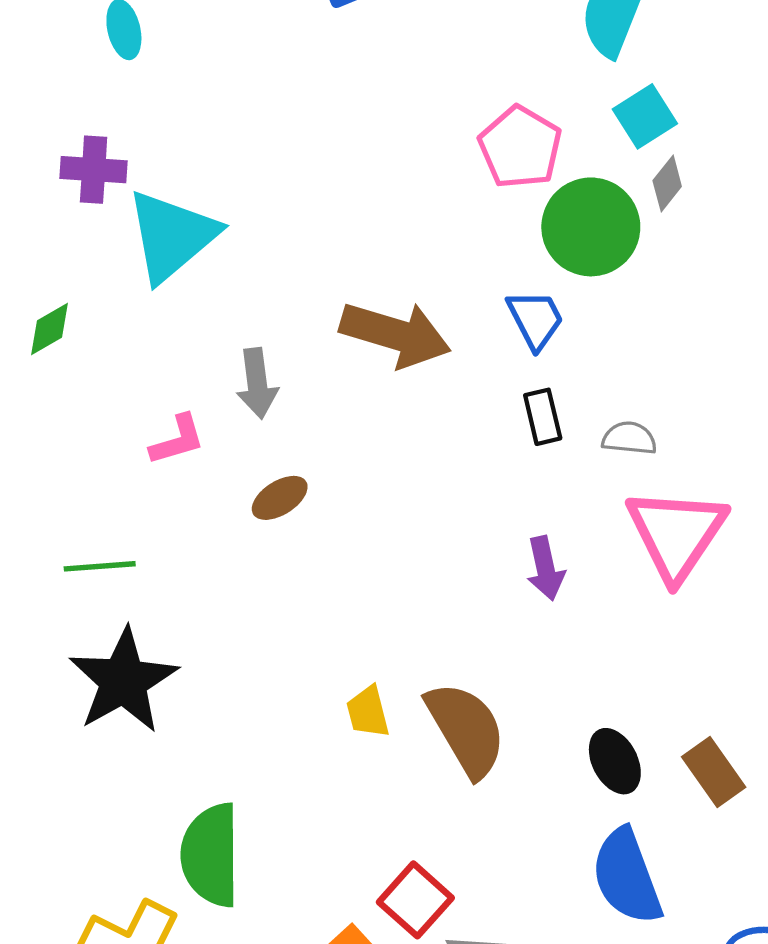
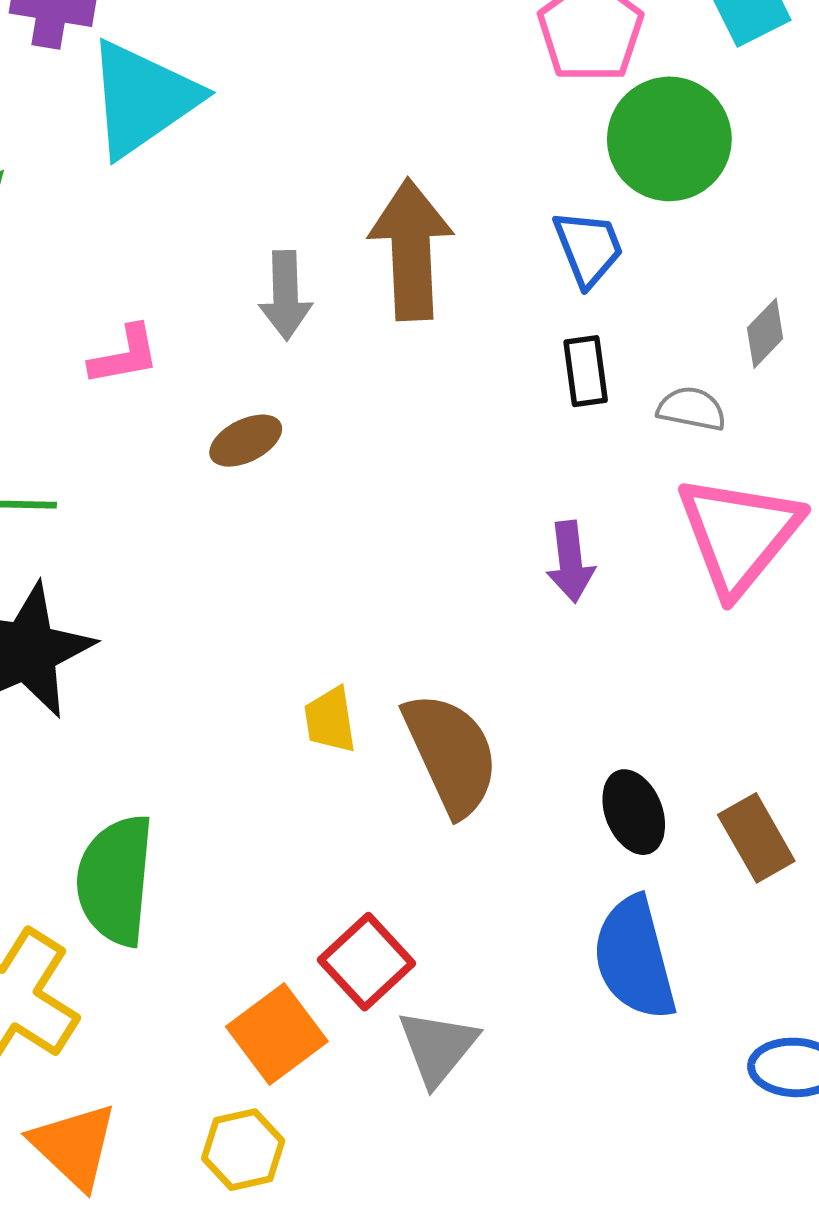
gray diamond: (667, 184) -> (765, 333), moved
brown arrow: (395, 334) -> (411, 249), turned -115
gray arrow: (257, 383) -> (286, 295), moved

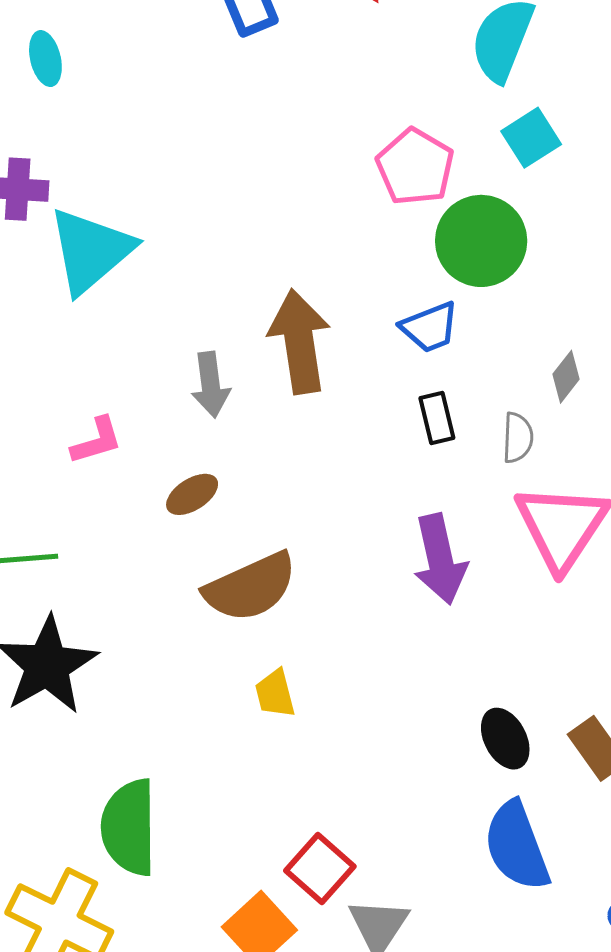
blue trapezoid: (588, 248) -> (430, 327), turned 96
gray semicircle: (692, 409) -> (518, 438), turned 87
purple arrow: (570, 562) -> (440, 559), size x1.5
brown semicircle: (451, 754) -> (251, 587), moved, turned 96

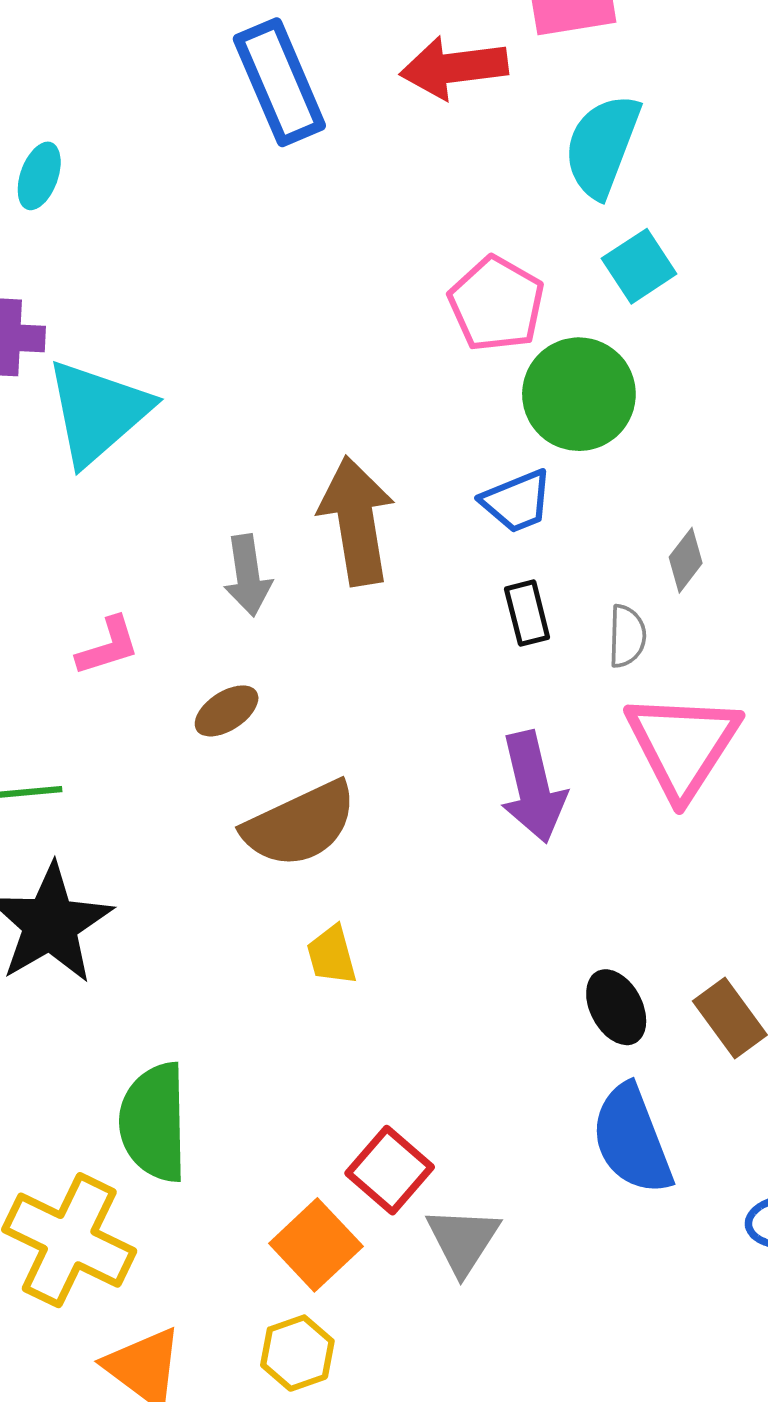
cyan ellipse: (45, 59) -> (39, 176), turned 34

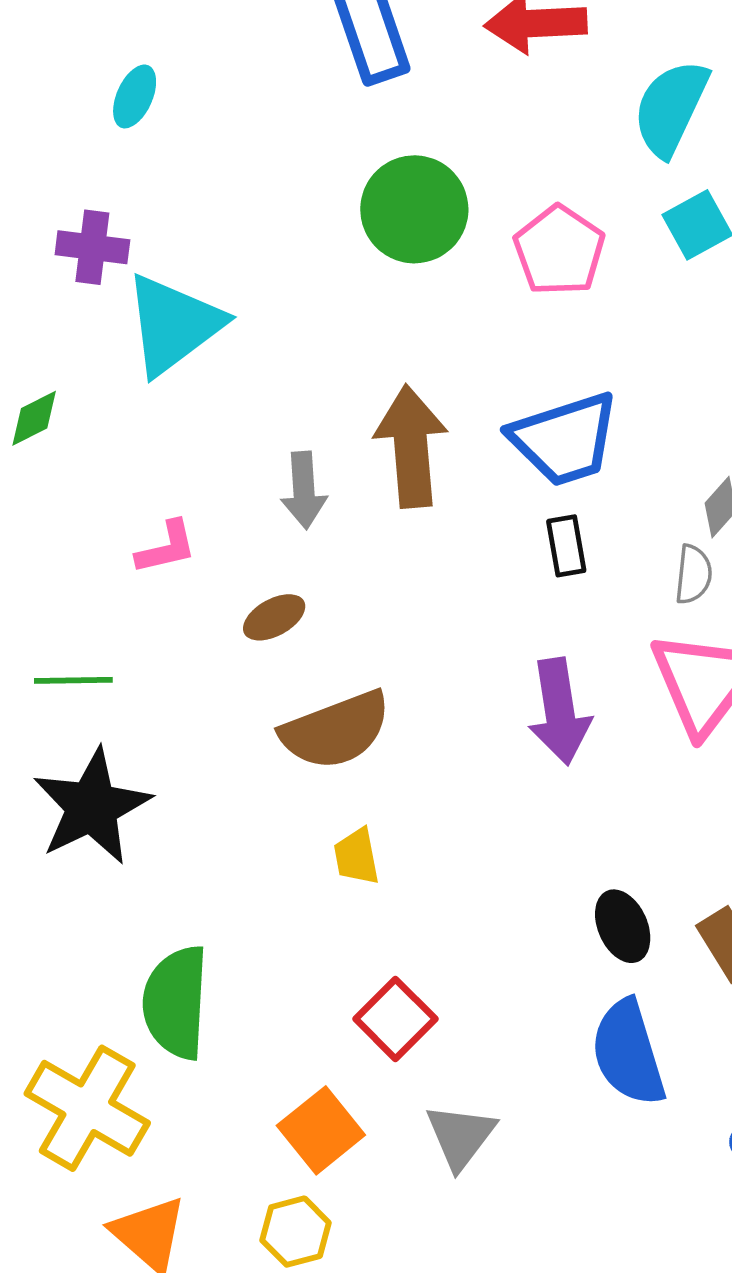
green circle: (579, 394) -> (414, 209), moved
blue trapezoid: (517, 501) -> (565, 439), size x1.6
gray semicircle: (627, 636) -> (693, 574), moved
red square: (390, 1170) -> (395, 1019), moved

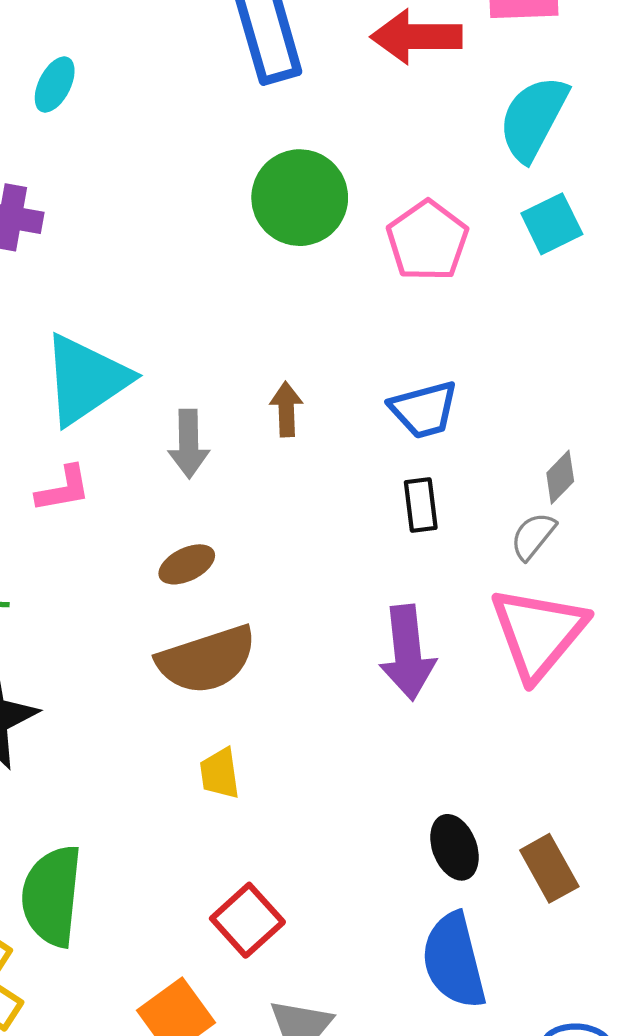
cyan triangle: (173, 325) -> (86, 379), moved
blue trapezoid: (565, 439) -> (424, 410), size x0.7
brown arrow: (411, 446) -> (286, 409), size x0.5
gray semicircle: (693, 574) -> (533, 536), turned -150
brown ellipse: (274, 617) -> (187, 564), moved

